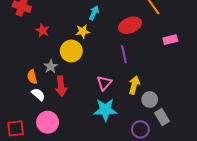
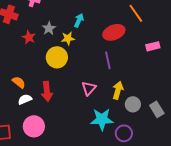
gray star: (51, 66) -> (49, 28), moved
orange semicircle: (32, 77) -> (19, 82), turned 144
white semicircle: (38, 94) -> (25, 99), turned -64
cyan star: (105, 110) -> (102, 119), moved
gray rectangle: (162, 117) -> (157, 109), moved

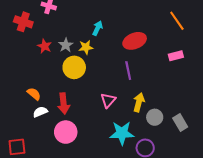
orange line: (136, 13) -> (177, 21), moved
gray star: (49, 28) -> (66, 45), moved
pink circle: (34, 126) -> (66, 132), moved

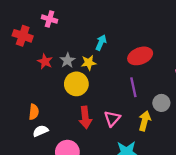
orange semicircle: (34, 94) -> (34, 112), turned 56
red arrow: (64, 103) -> (85, 117), moved
gray circle: (155, 117) -> (161, 103), moved

